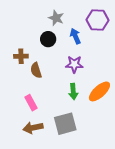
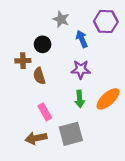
black circle: (48, 39) -> (43, 44), moved
pink rectangle: (31, 103) -> (45, 112), moved

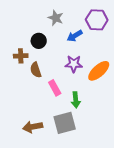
blue arrow: (82, 39) -> (75, 36), turned -98
green arrow: (80, 99) -> (76, 100), moved
orange ellipse: (108, 99) -> (99, 71), moved
pink rectangle: (45, 112) -> (55, 88), moved

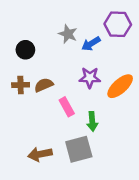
gray star: (56, 18) -> (68, 34), moved
black circle: (39, 41) -> (25, 50), moved
brown cross: (21, 56) -> (21, 85), moved
brown semicircle: (36, 70) -> (44, 85), turned 84

